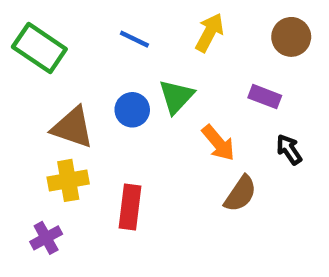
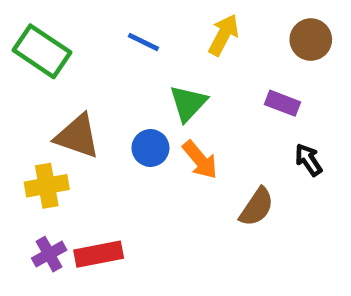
blue circle: (132, 110) -> (150, 148), moved
orange arrow: (218, 143) -> (200, 160), moved
yellow cross: (68, 180) -> (47, 186), moved
red rectangle: (130, 207) -> (99, 254), moved, turned 72

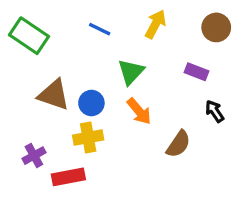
blue circle: (150, 148) -> (91, 103), moved
yellow cross: (47, 186) -> (88, 137), moved
purple cross: (49, 254) -> (34, 156), moved

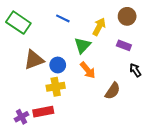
yellow arrow: (155, 24) -> (99, 27), moved
brown circle: (216, 27) -> (127, 16), moved
brown triangle: (54, 95) -> (34, 60), turned -40
purple cross: (34, 156) -> (22, 117), moved

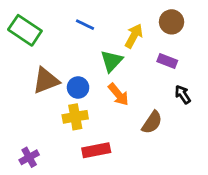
red rectangle: (43, 112) -> (96, 150), moved

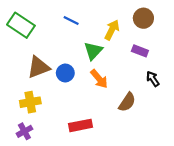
yellow cross: (75, 117) -> (30, 102), moved

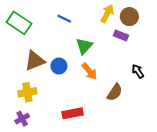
yellow arrow: (112, 30) -> (107, 13), moved
purple rectangle: (140, 51) -> (121, 35), moved

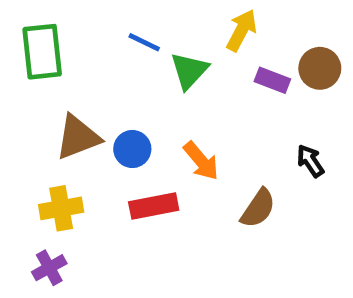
brown circle: (129, 17) -> (320, 68), moved
green rectangle: (19, 23) -> (42, 52), turned 50
green triangle: (84, 46) -> (189, 71), moved
red rectangle: (73, 113) -> (154, 206), moved

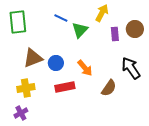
purple rectangle: (272, 80) -> (115, 34), turned 64
black arrow: (310, 161) -> (131, 68), size x1.6

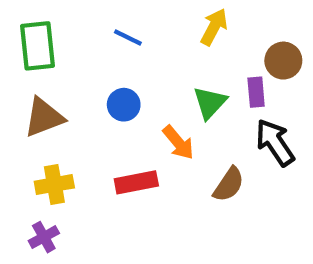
green triangle: (80, 30) -> (210, 103), moved
purple rectangle: (115, 34) -> (256, 92), moved
brown triangle: (33, 58) -> (44, 117), moved
blue circle: (56, 63) -> (124, 105), moved

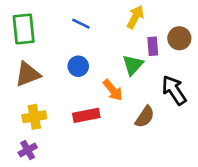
purple rectangle: (256, 92) -> (153, 46), moved

